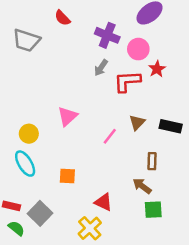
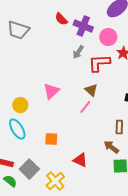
red semicircle: (62, 18) -> (61, 19), moved
brown triangle: (137, 122) -> (91, 90), moved, turned -32
yellow cross: (90, 228) -> (55, 181), moved

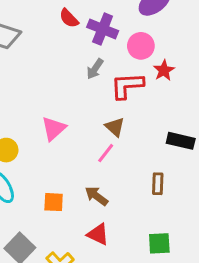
brown arrow: (111, 147) -> (96, 196), moved

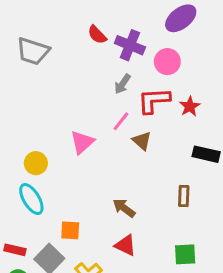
red star: (164, 70) -> (190, 106), moved
pink line: (106, 153) -> (121, 121), moved
orange square: (54, 202) -> (70, 230), moved

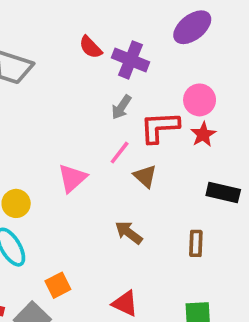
pink circle: (167, 62) -> (200, 100), moved
brown arrow: (124, 208) -> (129, 233), moved
orange square: (70, 230) -> (58, 285), turned -30

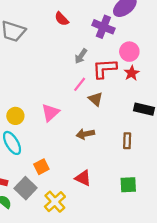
purple cross: (130, 60) -> (103, 27), moved
pink triangle: (72, 178) -> (50, 113), moved
brown arrow: (129, 233) -> (85, 134), turned -48

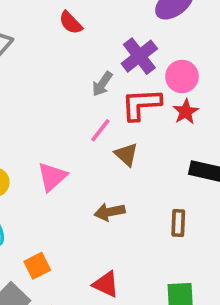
purple cross: (103, 27) -> (139, 56), moved, turned 30

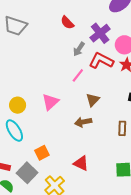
red semicircle: (71, 23) -> (67, 23), moved
red L-shape: (141, 104) -> (101, 61), turned 30
brown triangle: (126, 154) -> (93, 100), moved, turned 32

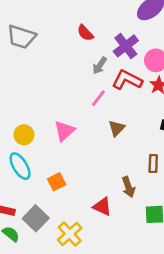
brown arrow: (83, 122) -> (128, 187), moved, turned -98
orange square: (42, 153) -> (57, 182), moved

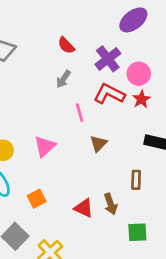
gray arrow: (100, 66) -> (63, 79), moved
pink line: (98, 98) -> (80, 113), turned -54
red triangle: (102, 207) -> (84, 208), moved

